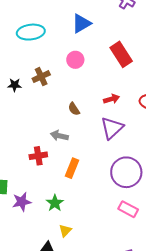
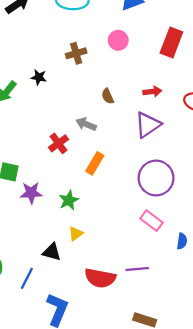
red rectangle: (121, 54) -> (171, 42), turned 45
black star: (15, 85) -> (39, 77), moved
red cross: (38, 156) -> (58, 143), turned -36

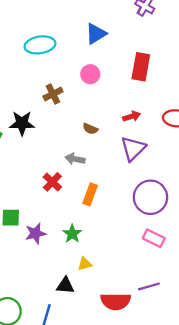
black star: (39, 77) -> (22, 123), size x1.6
brown semicircle: (108, 96) -> (90, 129), turned -32
yellow triangle: (76, 234) -> (85, 264), turned 32

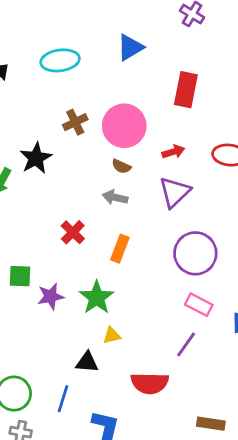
pink circle: (90, 74) -> (124, 126), moved, size x1.8
black star: (22, 123) -> (36, 158), turned -30
gray arrow: (75, 159) -> (115, 197), moved
green star: (72, 234) -> (97, 298), size x1.4
purple line: (149, 286) -> (186, 345), moved, turned -40

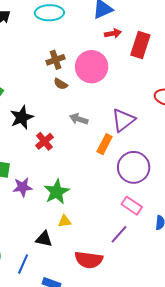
red arrow: (173, 152) -> (113, 33), moved
black star: (36, 158) -> (22, 117), moved
brown semicircle: (121, 166) -> (61, 84), moved
orange rectangle: (120, 249) -> (105, 144), moved

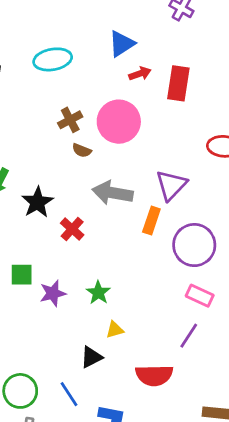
gray arrow: (79, 119) -> (113, 193), size x1.6
green star: (57, 192) -> (98, 293), size x0.7
black triangle: (44, 239) -> (91, 357), turned -30
blue line: (23, 264) -> (69, 394), turned -48

